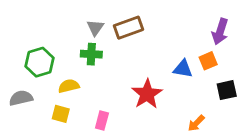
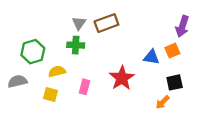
black square: (227, 90) -> (175, 82), moved
pink rectangle: (102, 121) -> (84, 87), moved

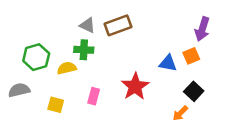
gray triangle: (79, 23) -> (87, 25), turned -40
yellow semicircle: (57, 71) -> (67, 68), moved
black square: (175, 82) -> (194, 91), turned -35

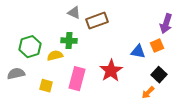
gray triangle: (87, 25) -> (74, 13), moved
pink rectangle: (94, 96) -> (77, 79), size x1.6

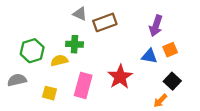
purple arrow: (166, 24) -> (156, 26), moved

